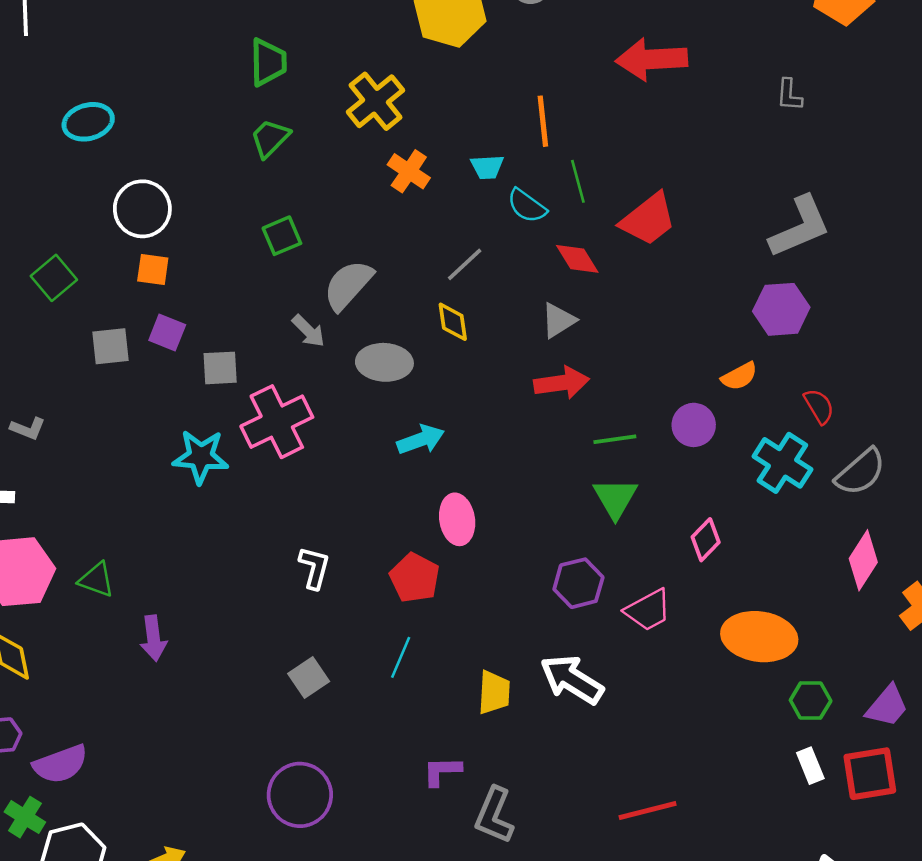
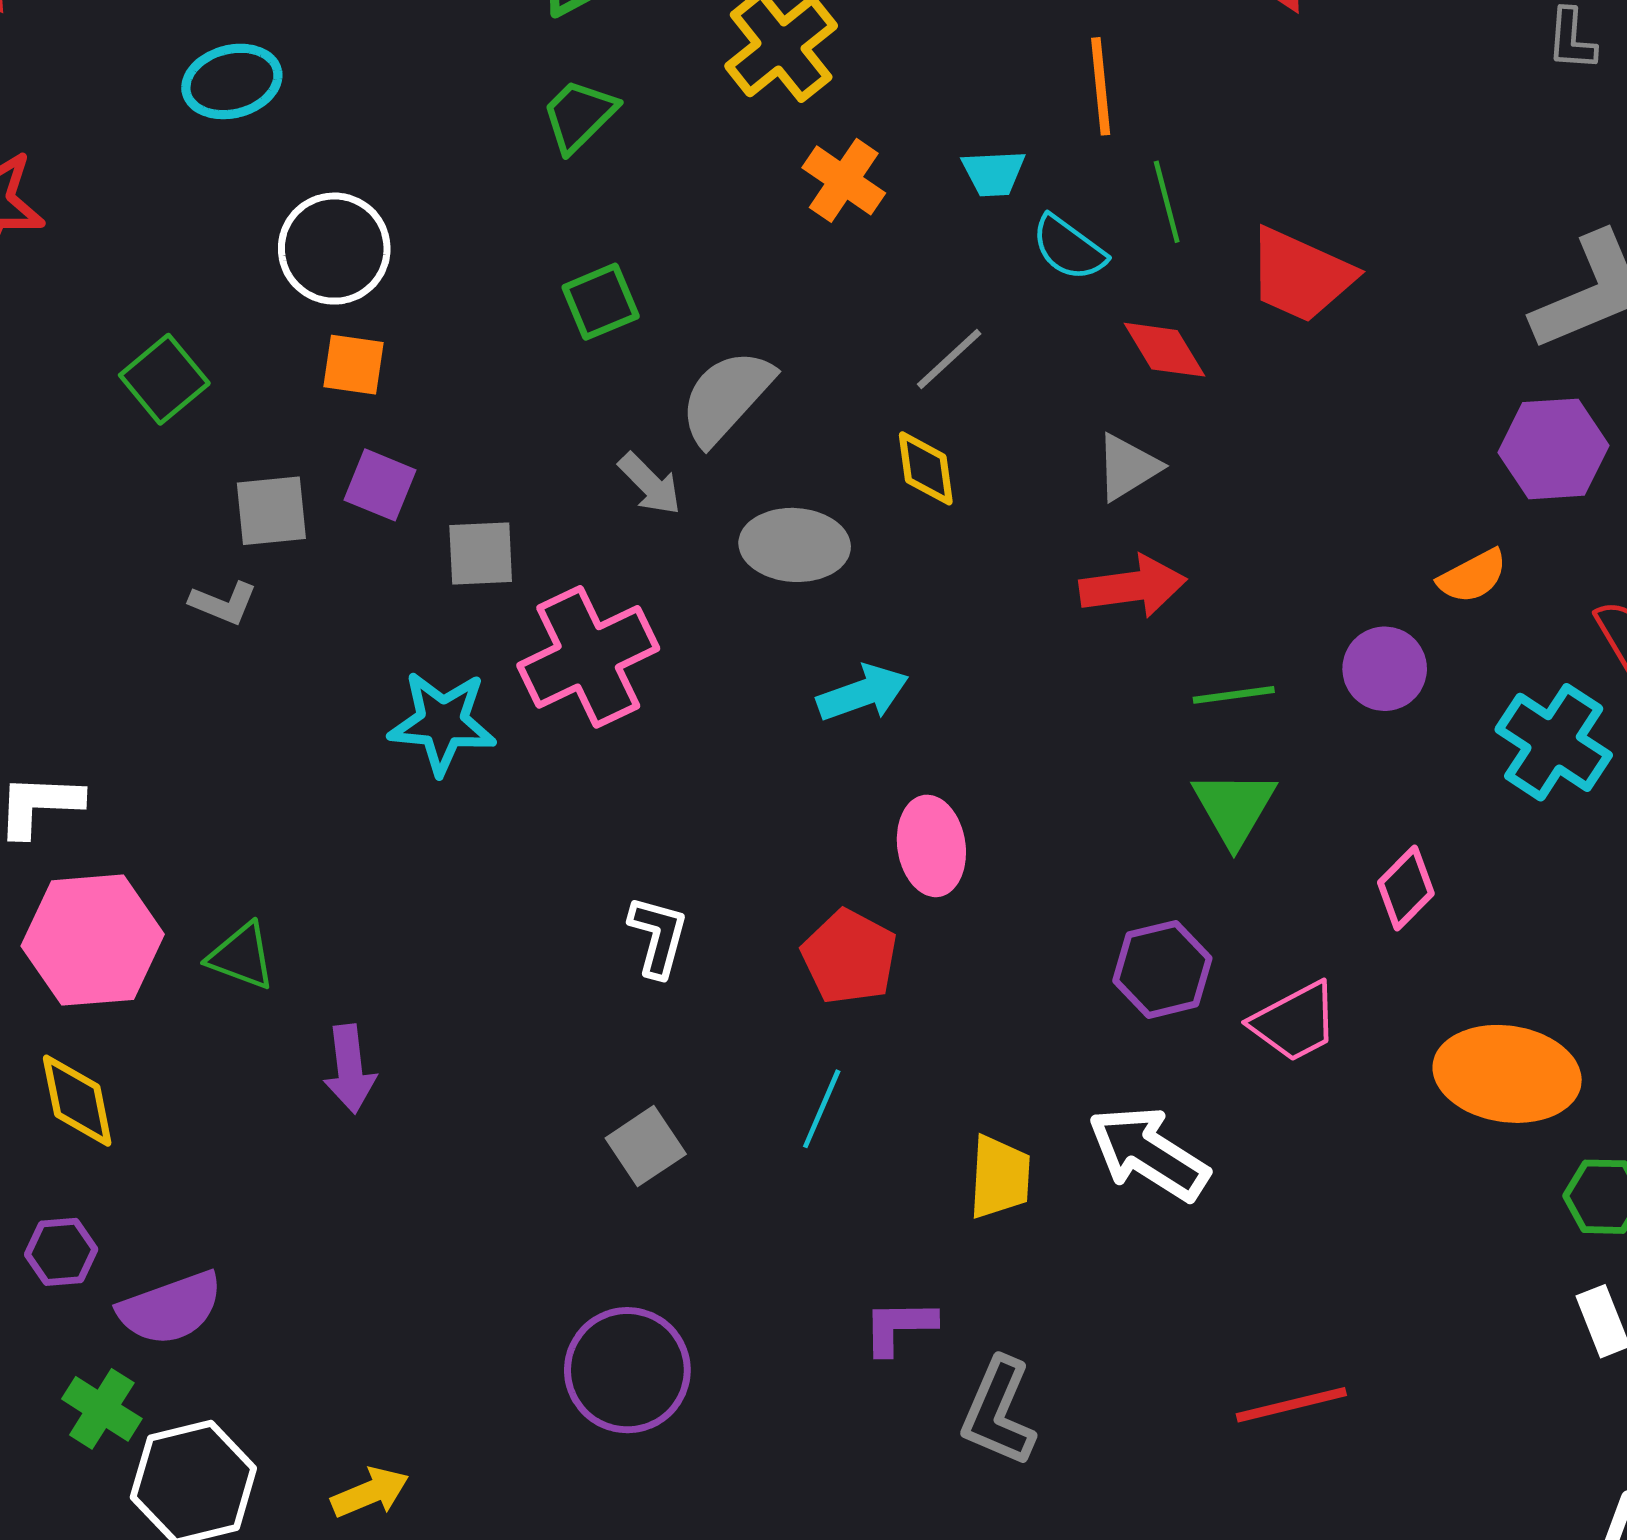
red trapezoid: (648, 219) -> (1301, 275), turned 62
gray L-shape: (28, 428) -> (223, 603), moved

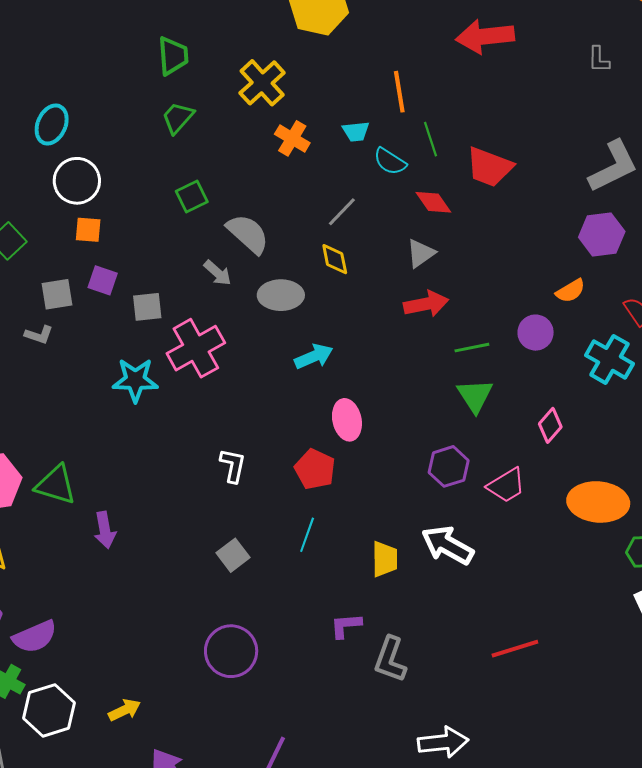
cyan ellipse: (232, 81) -> (52, 125), moved, turned -48
gray semicircle: (726, 397) -> (248, 234), turned 93
green triangle: (242, 956) -> (56, 485), size x1.4

